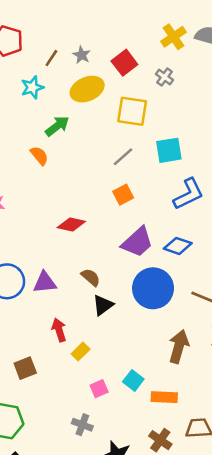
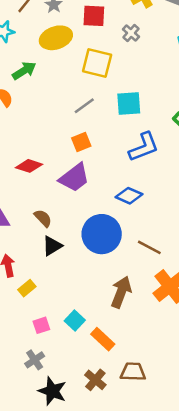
red square: (124, 63) -> (94, 16), turned 35
purple trapezoid: (137, 242) -> (74, 178), moved
orange rectangle: (164, 397) -> (103, 339), turned 35
gray cross: (82, 425) -> (35, 360), moved, turned 30

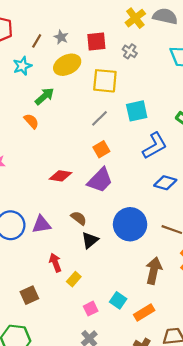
blue diamond: (129, 196) -> (165, 183), moved
orange rectangle: (103, 339) -> (144, 312), turned -66

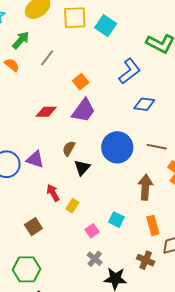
cyan square: (137, 111) -> (106, 26), moved, turned -35
gray line: (100, 118) -> (47, 58), moved
brown semicircle: (79, 218) -> (69, 149), turned -91
purple triangle: (41, 224) -> (35, 159), turned 36
orange rectangle: (144, 312) -> (153, 225), moved, turned -66

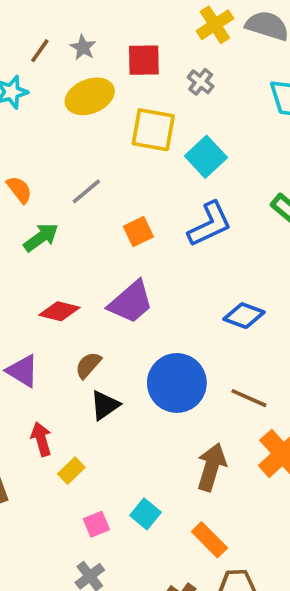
green arrow: (21, 40) -> (41, 237), moved
blue L-shape: (130, 71) -> (210, 224), moved
orange square: (81, 82) -> (138, 232), moved
red diamond: (46, 112) -> (59, 311), moved
orange rectangle: (153, 225) -> (209, 540), turned -42

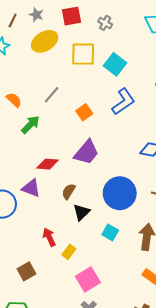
purple triangle: (23, 371) -> (31, 188), moved
cyan square: (145, 514) -> (110, 232), moved
pink square: (96, 524) -> (88, 279), size x1.6

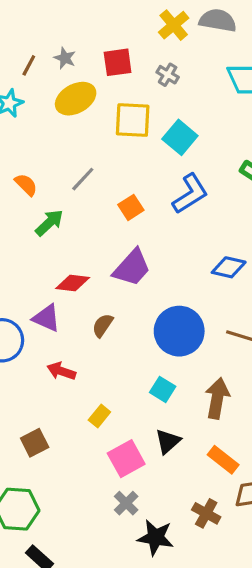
black triangle: (81, 212) -> (168, 441), moved
red arrow: (49, 237) -> (61, 371), moved, turned -48

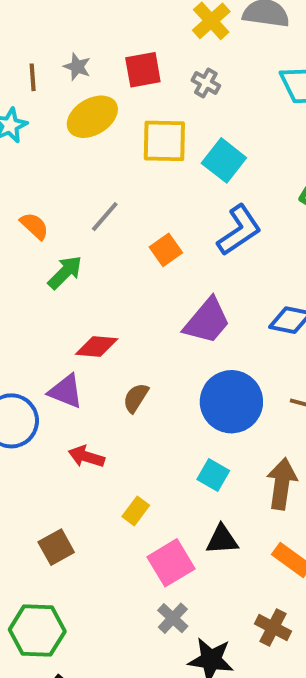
brown line: (29, 65) -> (33, 77), turned -30
purple trapezoid: (132, 268) -> (207, 321), moved
black triangle: (168, 441) -> (222, 540), turned 40

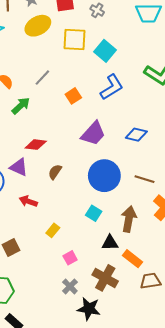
black triangle: (222, 540) -> (110, 243), moved
pink square: (171, 563) -> (70, 258), size x0.6
brown cross: (273, 628) -> (105, 278), moved, size x1.4

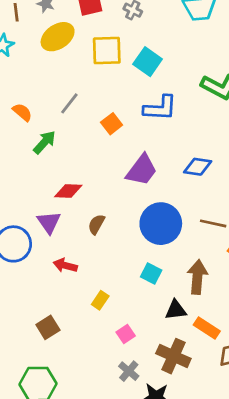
blue L-shape: (112, 87) -> (160, 108), turned 40
purple triangle: (19, 167) -> (49, 222), turned 36

